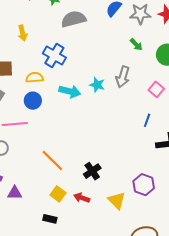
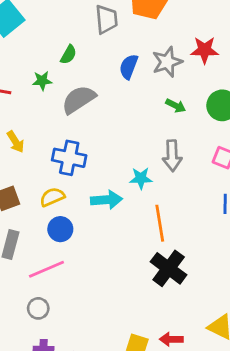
orange line: (52, 161) -> (160, 223), moved, turned 55
black cross: (92, 171) -> (169, 268), moved, size x1.4

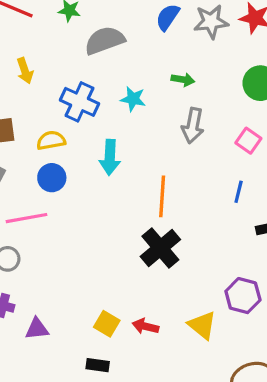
green arrow: (176, 106) -> (183, 80), moved, turned -30
cyan star: (141, 178) -> (133, 99), moved
cyan arrow: (107, 200) -> (110, 157), turned 84

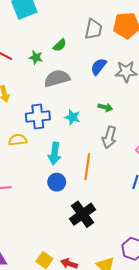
blue cross: (79, 102) -> (38, 117), turned -35
blue circle: (52, 178) -> (57, 182), moved
orange line: (162, 196) -> (87, 167), moved

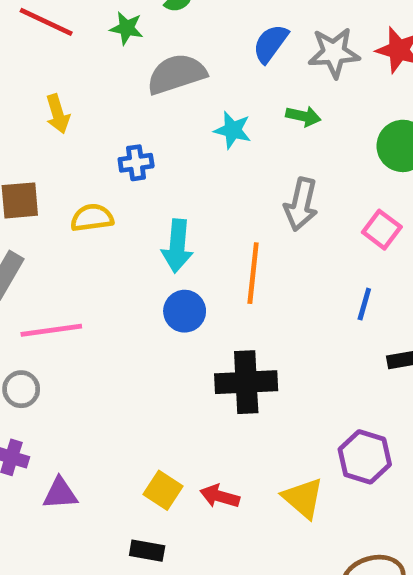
green arrow: (105, 107) -> (303, 116), moved
blue cross: (38, 117) -> (136, 163), size x0.6
cyan star: (72, 117) -> (233, 130), moved
black cross: (82, 214) -> (246, 382), turned 35

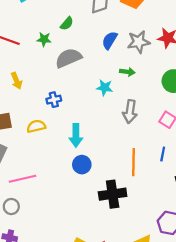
cyan star: (233, 130) -> (105, 88), moved
orange line: (253, 273) -> (133, 162), moved

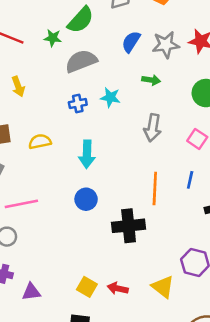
green semicircle: (67, 24) -> (81, 20), size x1.6
cyan star: (105, 88) -> (110, 97), moved
blue cross: (54, 100) -> (78, 103), moved
blue circle: (82, 165) -> (86, 199), moved

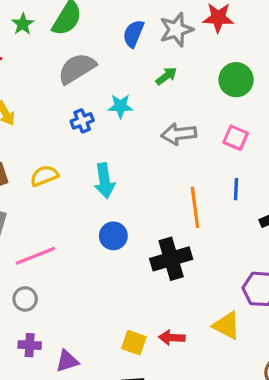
green star: (53, 38) -> (23, 24), moved, turned -30
green arrow: (151, 80) -> (166, 76), turned -36
gray arrow: (153, 128) -> (179, 134), turned 84

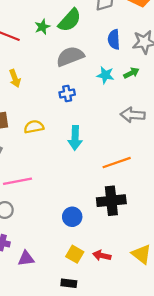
green star: (23, 24) -> (42, 27), moved
blue semicircle: (133, 34) -> (114, 39), turned -36
cyan star: (120, 106) -> (105, 75), moved
orange line: (195, 207) -> (117, 163), moved, turned 68
blue circle: (113, 236) -> (72, 217), moved

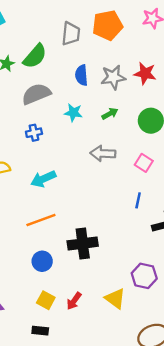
green arrow: (131, 73) -> (110, 114), moved
cyan arrow: (75, 138) -> (43, 179), turned 65
orange line: (117, 163) -> (41, 220), moved
red arrow: (102, 256) -> (74, 301), turned -66

